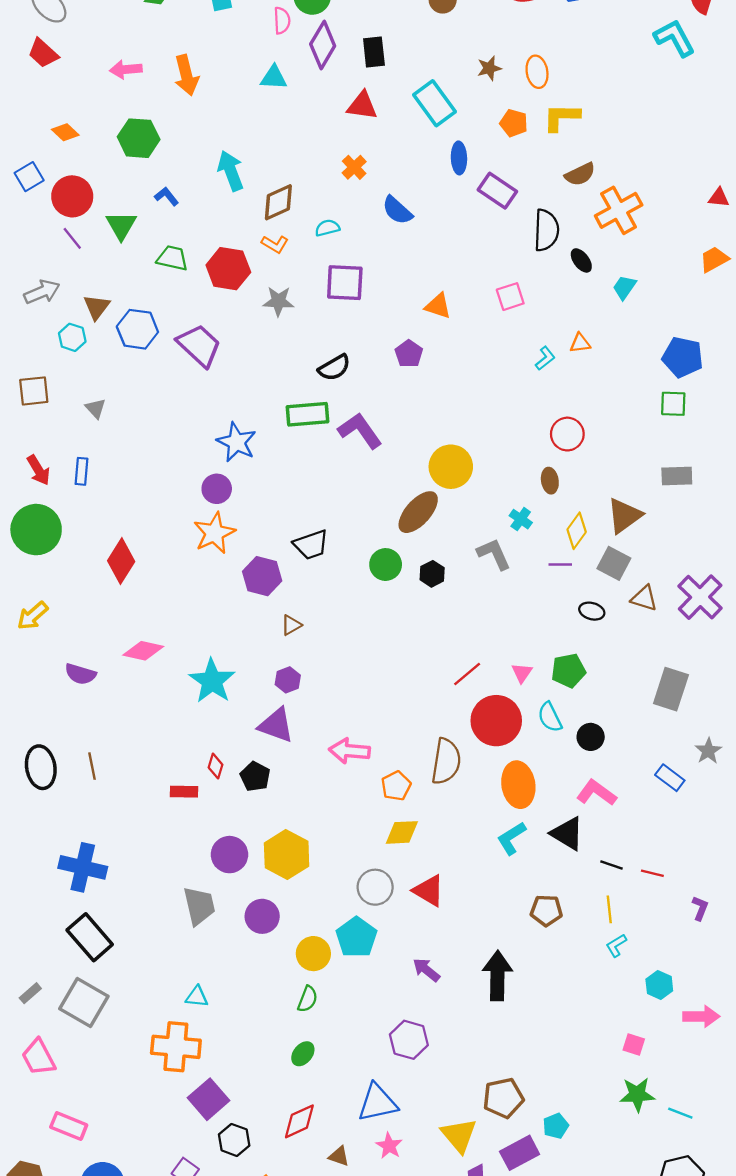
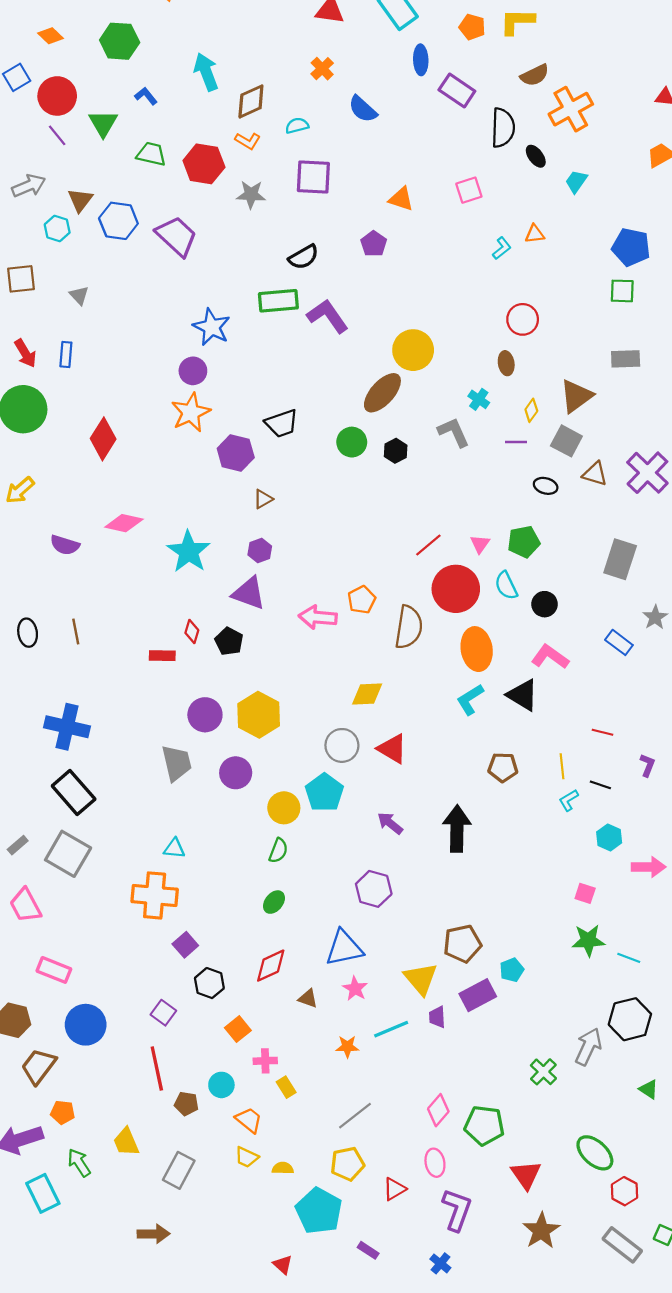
yellow diamond: (577, 531) -> (531, 410), size x0.7
black ellipse: (41, 767) -> (28, 633), size x0.7
orange pentagon: (396, 786) -> (362, 600), moved
black line: (612, 865) -> (600, 785), moved
purple square: (209, 1099) -> (185, 945), size x0.7

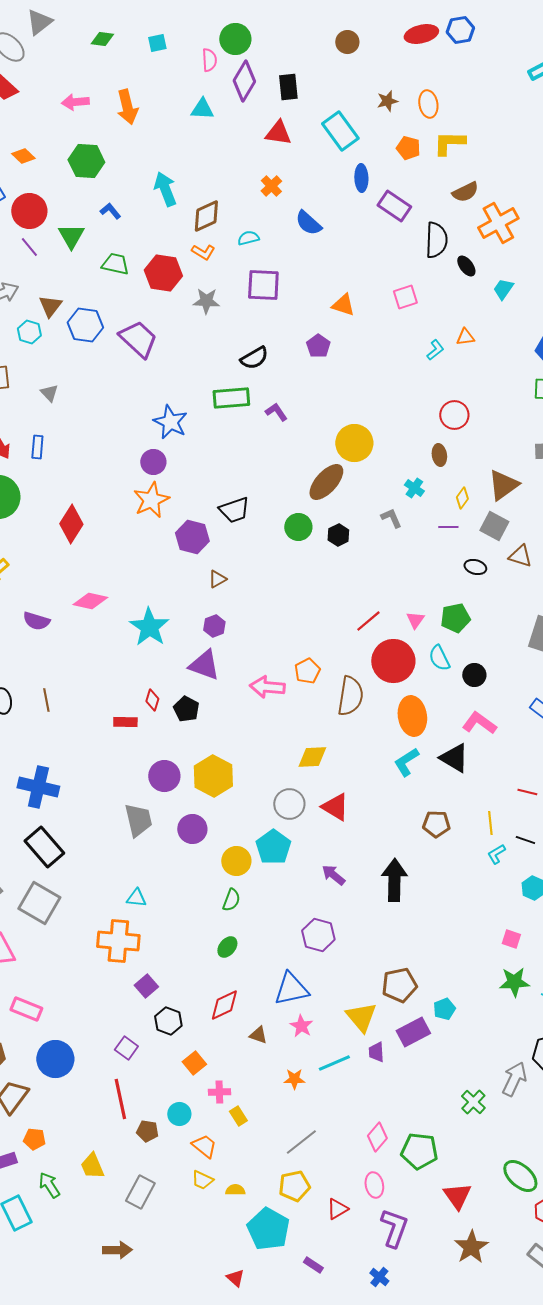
purple L-shape: (328, 316) -> (276, 412), size x0.6
gray L-shape: (454, 432) -> (391, 518), size x0.7

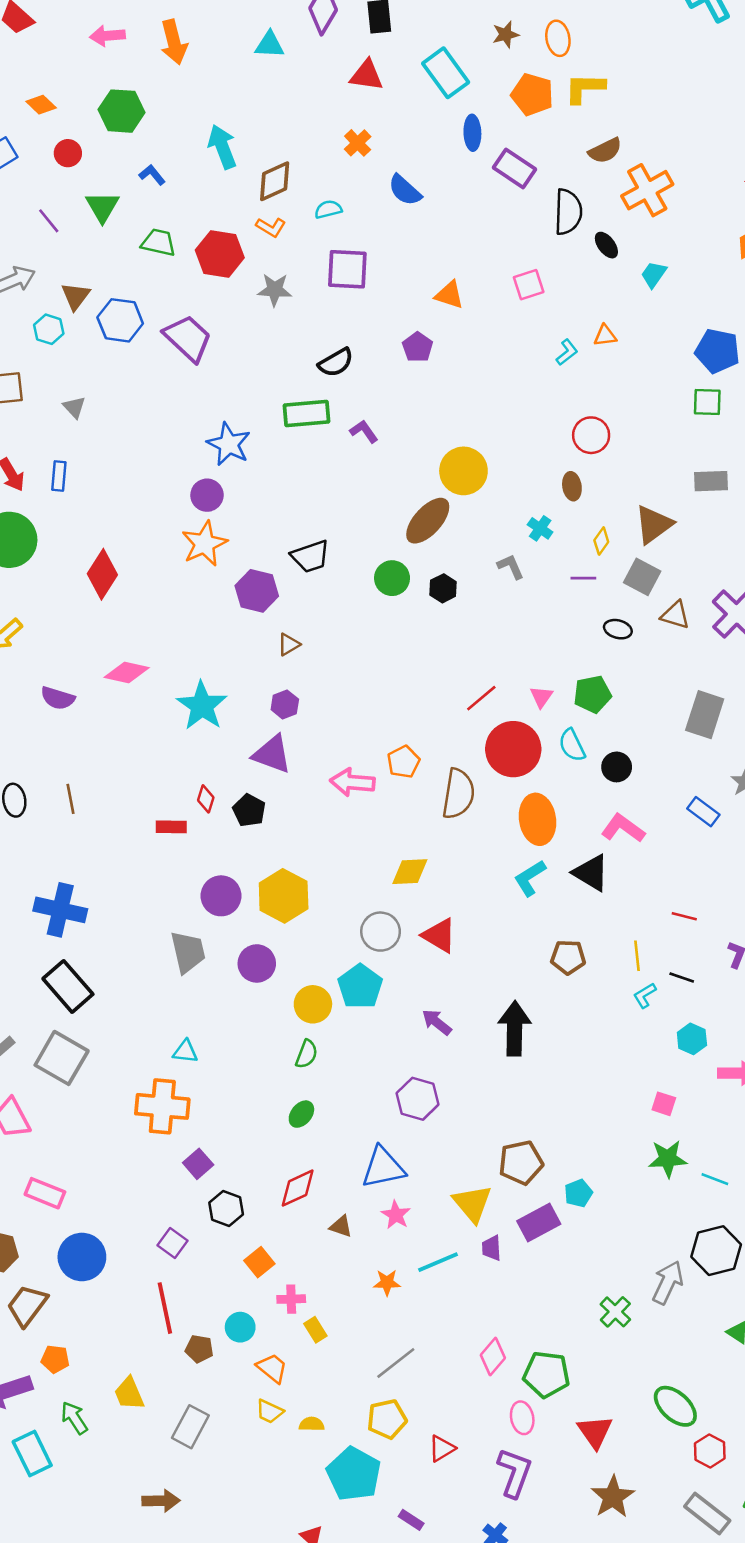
orange pentagon: (408, 148) -> (532, 94), size x1.4
red circle: (29, 211) -> (68, 153), moved, size x0.6
pink ellipse: (374, 1185) -> (522, 1418), moved

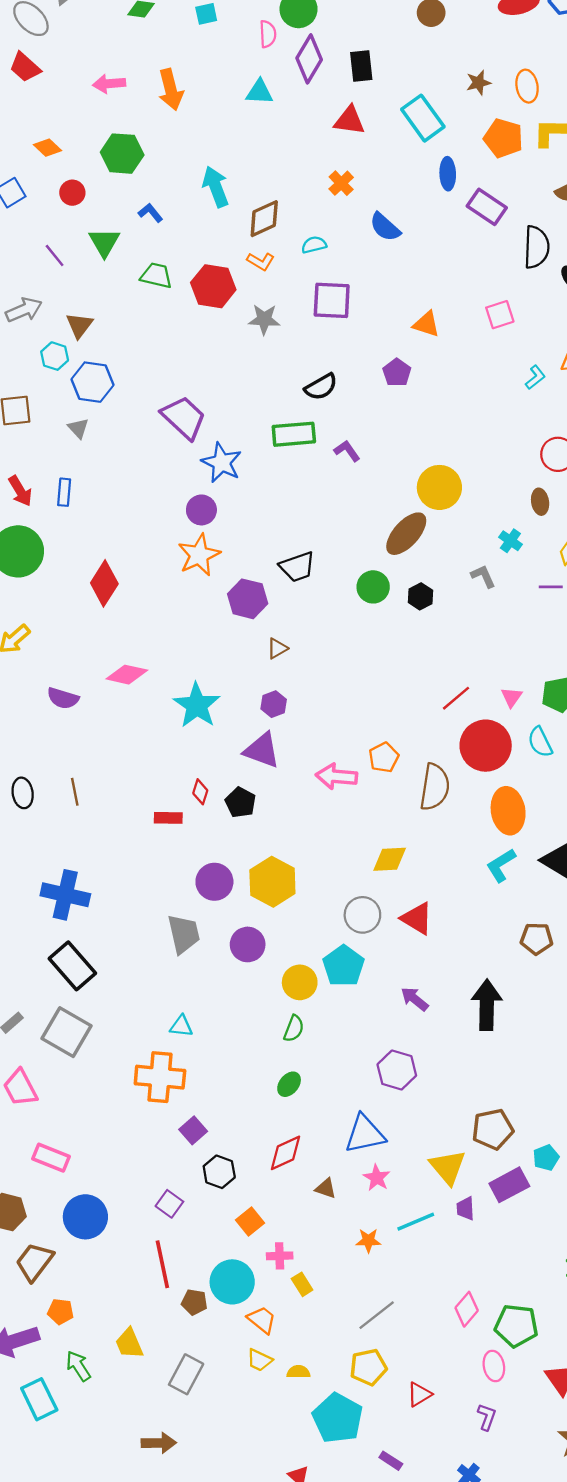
blue hexagon: (120, 320) -> (92, 382), moved
purple trapezoid: (188, 338) -> (184, 418), moved
cyan circle: (240, 1327) -> (232, 1282), size x1.6
purple L-shape: (515, 1473) -> (487, 1417), size x0.6

